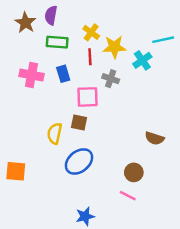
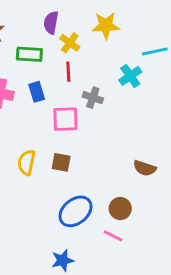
purple semicircle: (51, 15) -> (51, 23), moved
yellow star: (114, 47) -> (106, 25), moved
brown square: (79, 122) -> (61, 162), moved
blue ellipse: (79, 161) -> (76, 211), moved

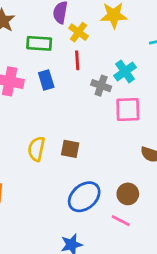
cyan cross: (130, 76) -> (125, 72), moved
pink square: (65, 119) -> (128, 110), moved

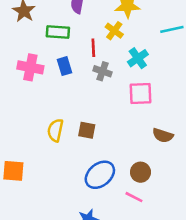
yellow cross: (79, 32) -> (114, 31), moved
gray cross: (101, 86) -> (102, 71), moved

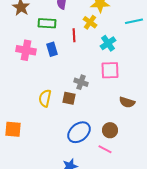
gray cross: (102, 71) -> (81, 82), moved

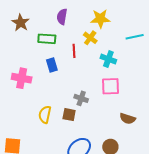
cyan cross: (108, 43) -> (108, 59), turned -35
pink cross: (26, 50) -> (22, 78), moved

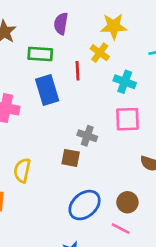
blue rectangle: (52, 65) -> (47, 90), size x1.5
yellow semicircle: (45, 115) -> (22, 170), moved

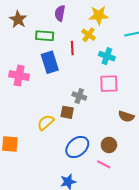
yellow semicircle: (22, 170) -> (46, 123), moved, turned 36

